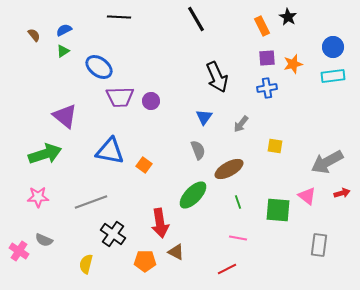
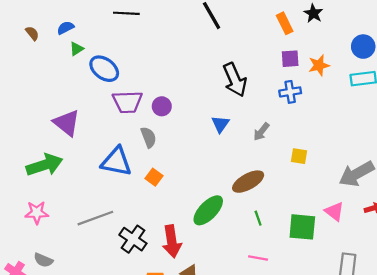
green triangle: (63, 51) -> (77, 49), moved
gray semicircle: (198, 150) -> (148, 137), moved
black cross: (113, 234) -> (133, 239), moved

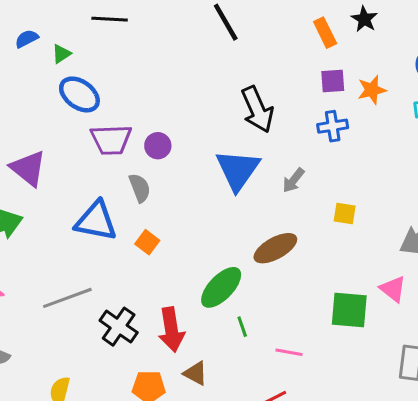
green triangle: (77, 49) -> (61, 54), moved
blue triangle: (220, 124) -> (238, 170), size x1.8
green line: (258, 218) -> (242, 327), moved

